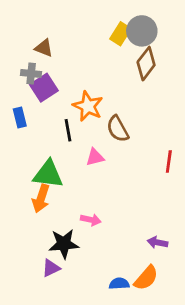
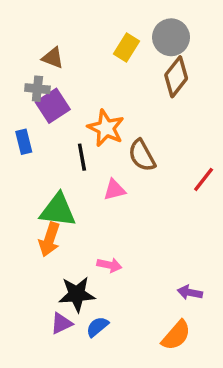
yellow rectangle: (121, 34) -> (126, 48), moved
red line: (169, 162) -> (204, 179), moved, turned 30
blue semicircle: (119, 284) -> (97, 327), moved, turned -36

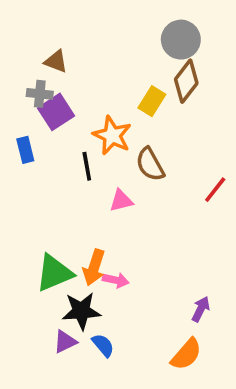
yellow rectangle: (126, 48) -> (152, 101), moved
green triangle: (58, 210) -> (54, 273), moved, turned -30
orange arrow: (49, 239) -> (94, 267), moved
purple arrow: (190, 293) -> (201, 309), turned 105
blue semicircle: (97, 327) -> (103, 345), turned 90

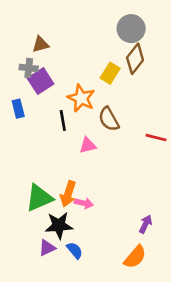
brown triangle: (56, 61) -> (41, 44), turned -36
red line: (215, 190) -> (156, 138), turned 66

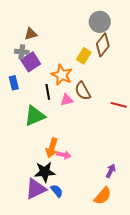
pink triangle: (88, 145) -> (67, 100), moved
green triangle: (39, 198) -> (35, 116), moved
purple triangle: (47, 248) -> (36, 189), size x1.6

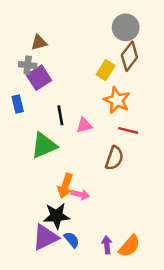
orange star: (62, 75) -> (117, 100), moved
brown semicircle: (83, 91) -> (114, 158), moved, turned -132
red line: (119, 105) -> (128, 130), moved
purple arrow: (111, 171) -> (107, 245), moved, turned -32

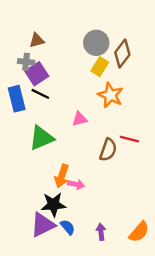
gray circle: (126, 27) -> (96, 43), moved
blue rectangle: (18, 104) -> (17, 99), size x1.5
black line: (60, 115) -> (40, 94), moved, turned -54
red line: (128, 130) -> (130, 139), moved
orange semicircle: (129, 246) -> (139, 232), moved

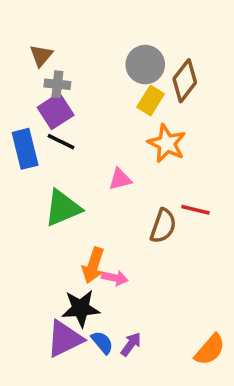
brown triangle: (37, 40) -> (41, 56), moved, turned -35
gray cross: (26, 62) -> (57, 84), moved
purple arrow: (101, 232) -> (131, 344), moved, turned 42

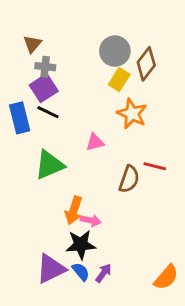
black star: (81, 308) -> (81, 245), moved

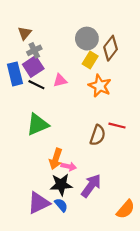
gray cross: (45, 67) -> (34, 50), turned -32
blue rectangle: (20, 118) -> (15, 74), moved
pink triangle: (95, 142) -> (60, 80), moved
purple arrow: (104, 273) -> (91, 186), moved, size x1.6

